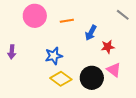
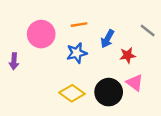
gray line: (123, 15) -> (148, 31), moved
pink circle: (35, 16) -> (41, 34), moved
blue star: (54, 56) -> (77, 53), moved

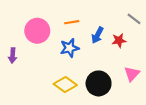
gray line: (148, 31) -> (134, 19), moved
red star: (128, 55) -> (119, 40), moved
pink triangle: (135, 83) -> (132, 74), moved, turned 35

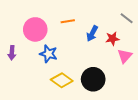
blue star: (70, 48) -> (48, 54), moved, turned 30
pink triangle: (132, 74) -> (125, 56), moved

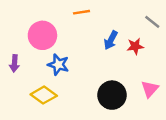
orange line: (68, 21) -> (81, 12), moved
pink triangle: (125, 56) -> (150, 89), moved
yellow diamond: (62, 80) -> (44, 95), moved

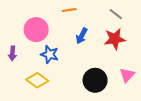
gray line: (152, 22) -> (116, 14), moved
blue arrow: (111, 40) -> (82, 36), moved
red star: (135, 46) -> (115, 39), size x1.5

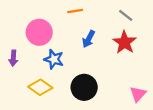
red star: (115, 39) -> (125, 42), turned -30
pink triangle: (127, 75) -> (138, 94), moved
black circle: (95, 80) -> (84, 87), moved

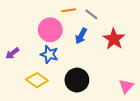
gray line: (126, 15) -> (91, 14), moved
pink circle: (39, 32) -> (50, 30), moved
purple arrow: (13, 58) -> (12, 53), turned 48

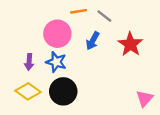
purple arrow: (12, 53) -> (29, 62), moved, turned -48
yellow diamond: (37, 80) -> (28, 91), moved
black circle: (77, 80) -> (63, 91), moved

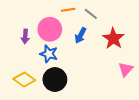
purple arrow: (29, 62) -> (25, 36), moved
pink triangle: (144, 98) -> (126, 69), moved

